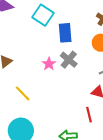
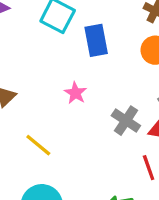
gray cross: (69, 60) -> (126, 121), moved

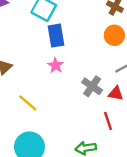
blue rectangle: (96, 40) -> (56, 36), moved

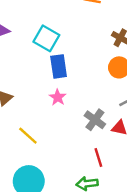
red line: (108, 121) -> (98, 158), moved

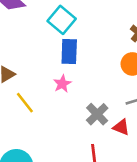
yellow line: (28, 136) -> (25, 103), moved

